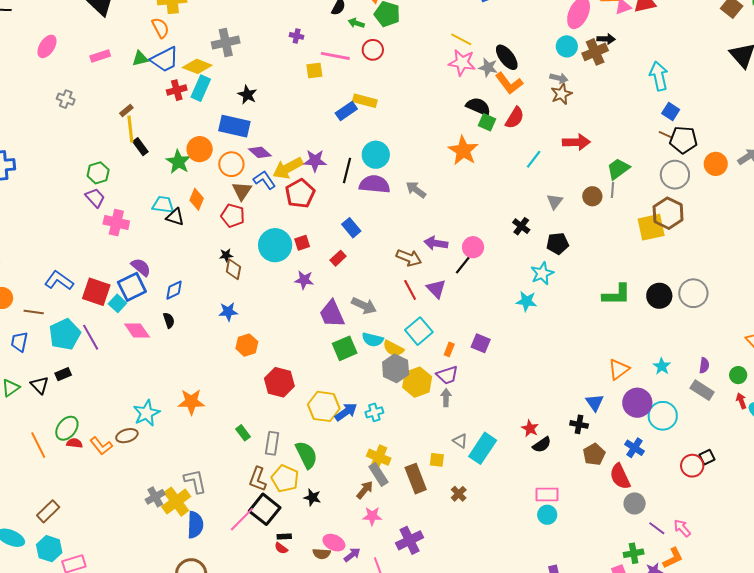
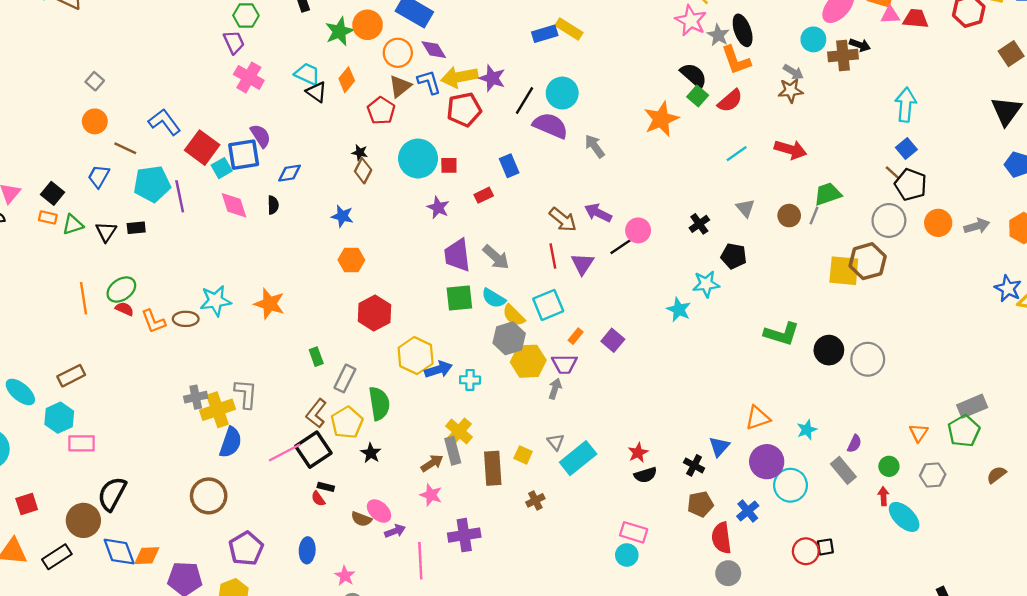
gray triangle: (555, 201) -> (745, 208), turned -36

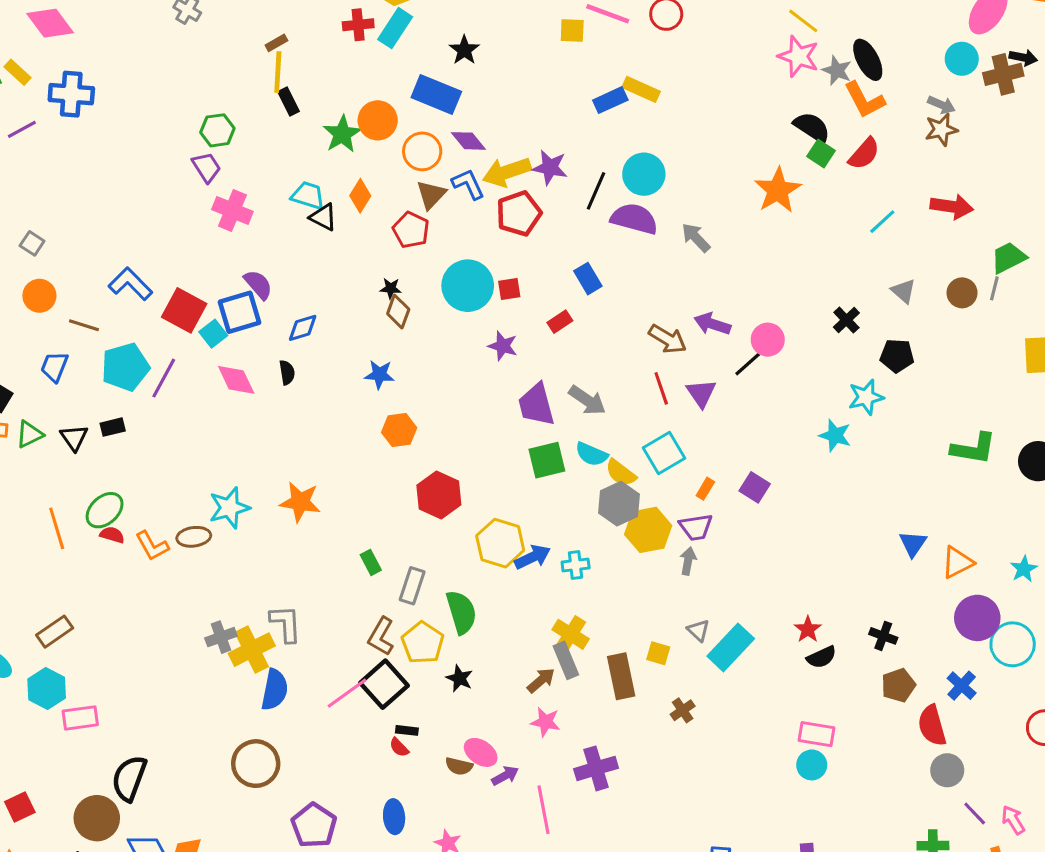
purple line: (180, 196) -> (164, 378), turned 48
blue triangle: (719, 447) -> (913, 544), moved

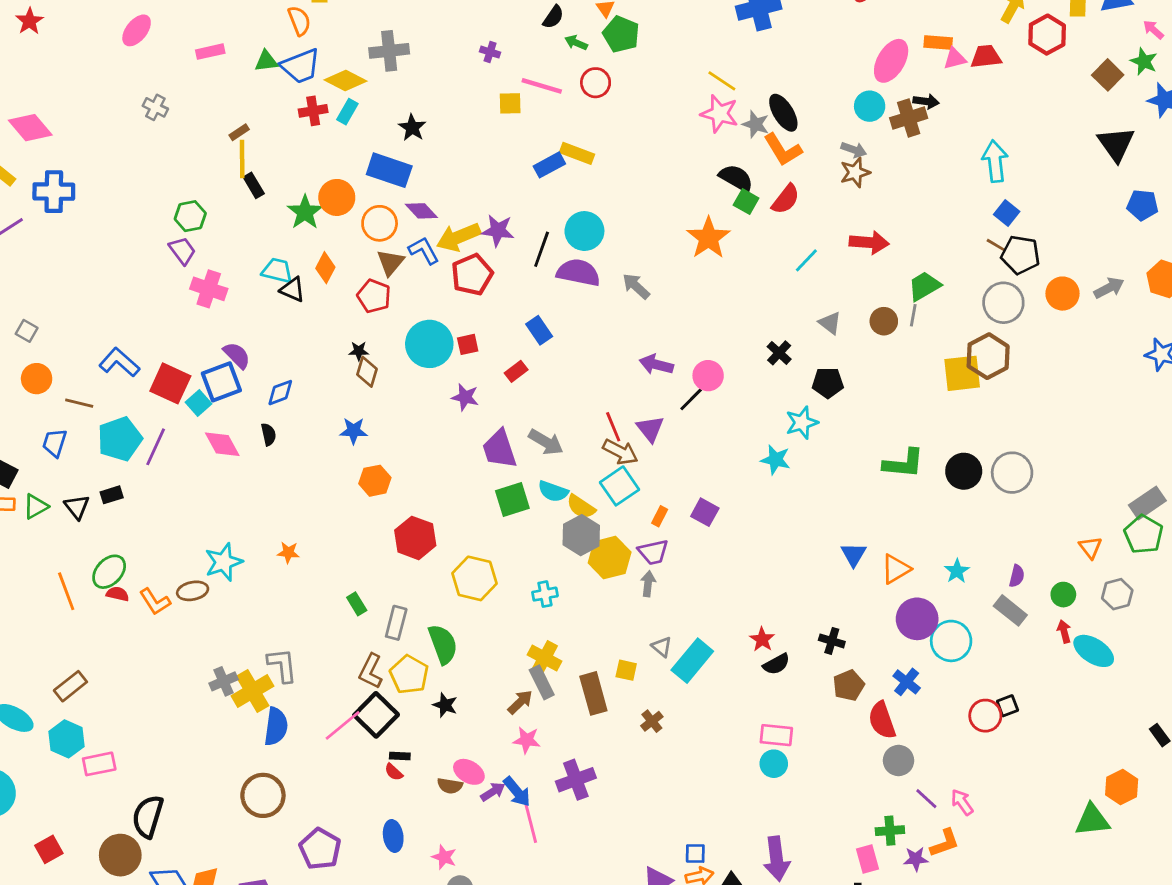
cyan rectangle: (395, 28) -> (347, 112), size x0.7
brown arrow: (668, 339) -> (620, 452), moved
orange star: (300, 502) -> (288, 553), size x0.6
blue arrow: (532, 557) -> (517, 792), moved, turned 80

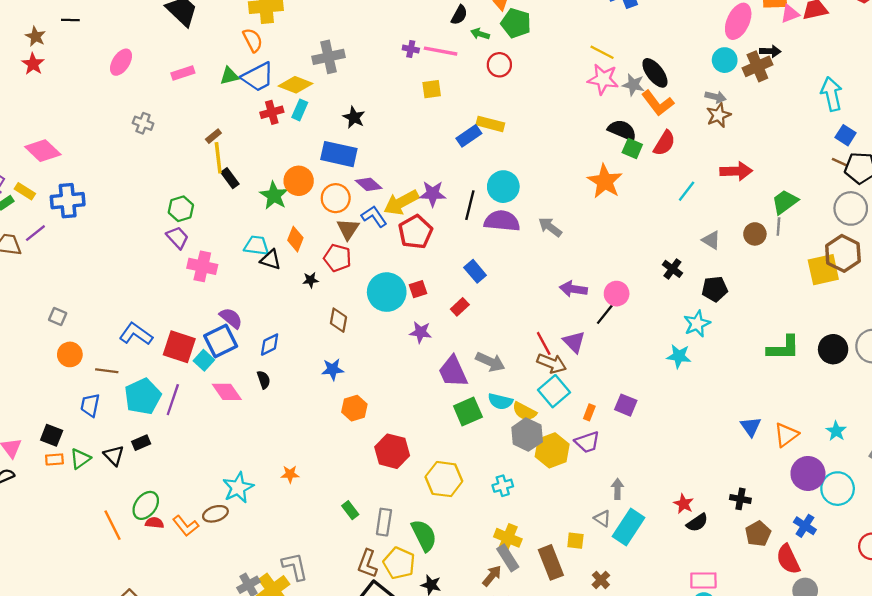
pink line: (542, 86) -> (441, 51), moved
black star: (359, 351) -> (311, 280), moved
gray arrow: (648, 584) -> (617, 489), moved

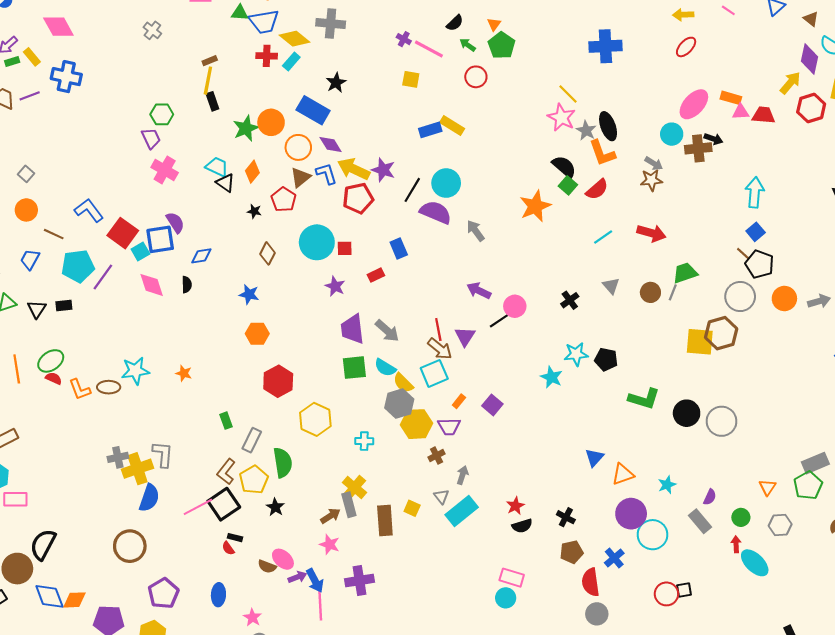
yellow arrow: (401, 202) -> (354, 169), turned 36
black pentagon: (715, 289) -> (606, 359), moved
brown cross: (601, 580) -> (437, 456), moved

